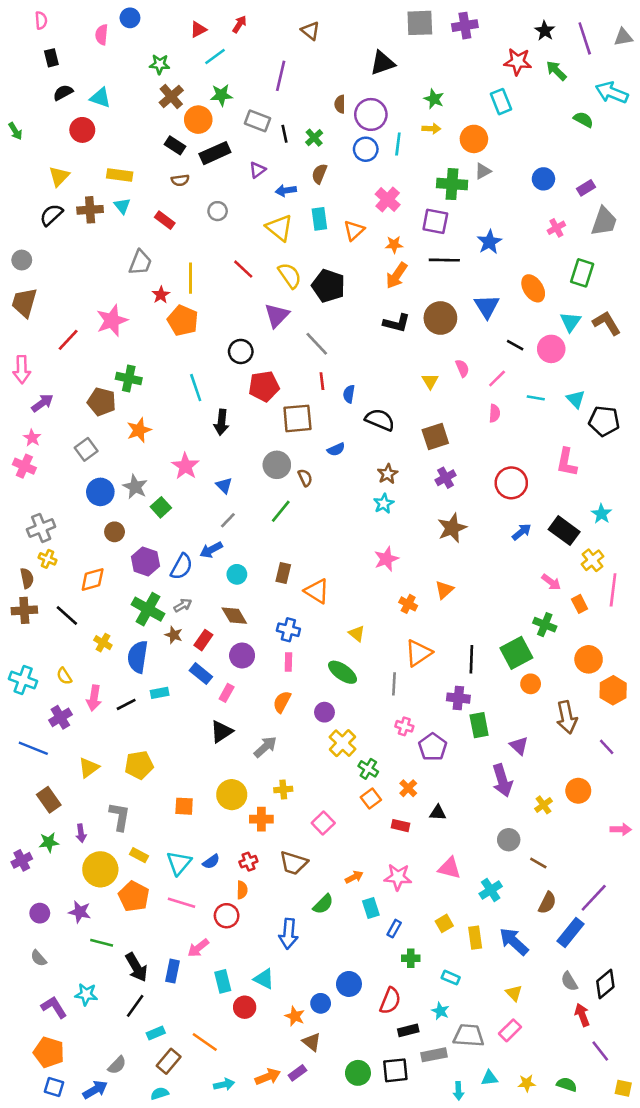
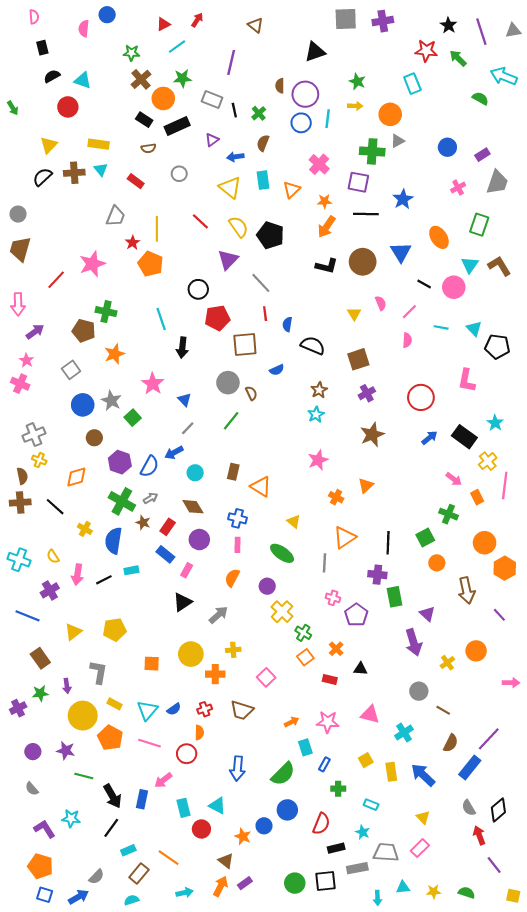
green square: (516, 653) -> (425, 537), size x0.7
green semicircle: (323, 904) -> (283, 774), moved, size x1.4
brown triangle: (312, 1042) -> (226, 861), moved
orange arrow: (268, 1077) -> (221, 886), turned -42

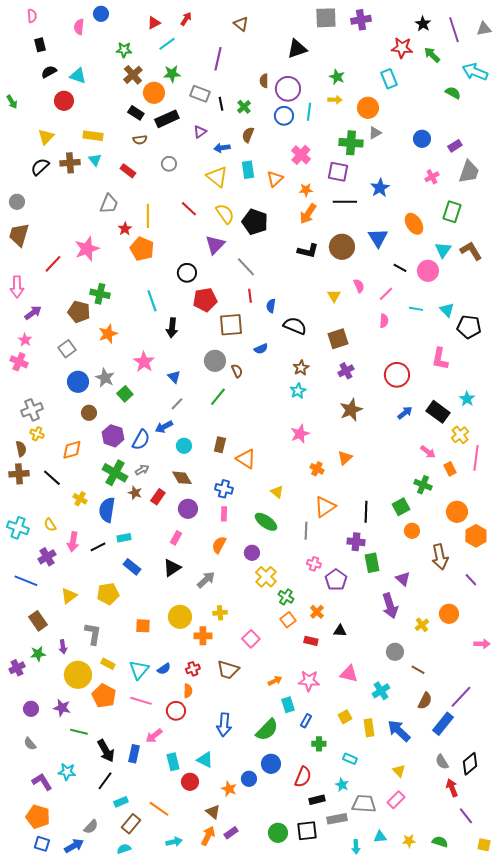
blue rectangle: (165, 554) -> (132, 567), moved

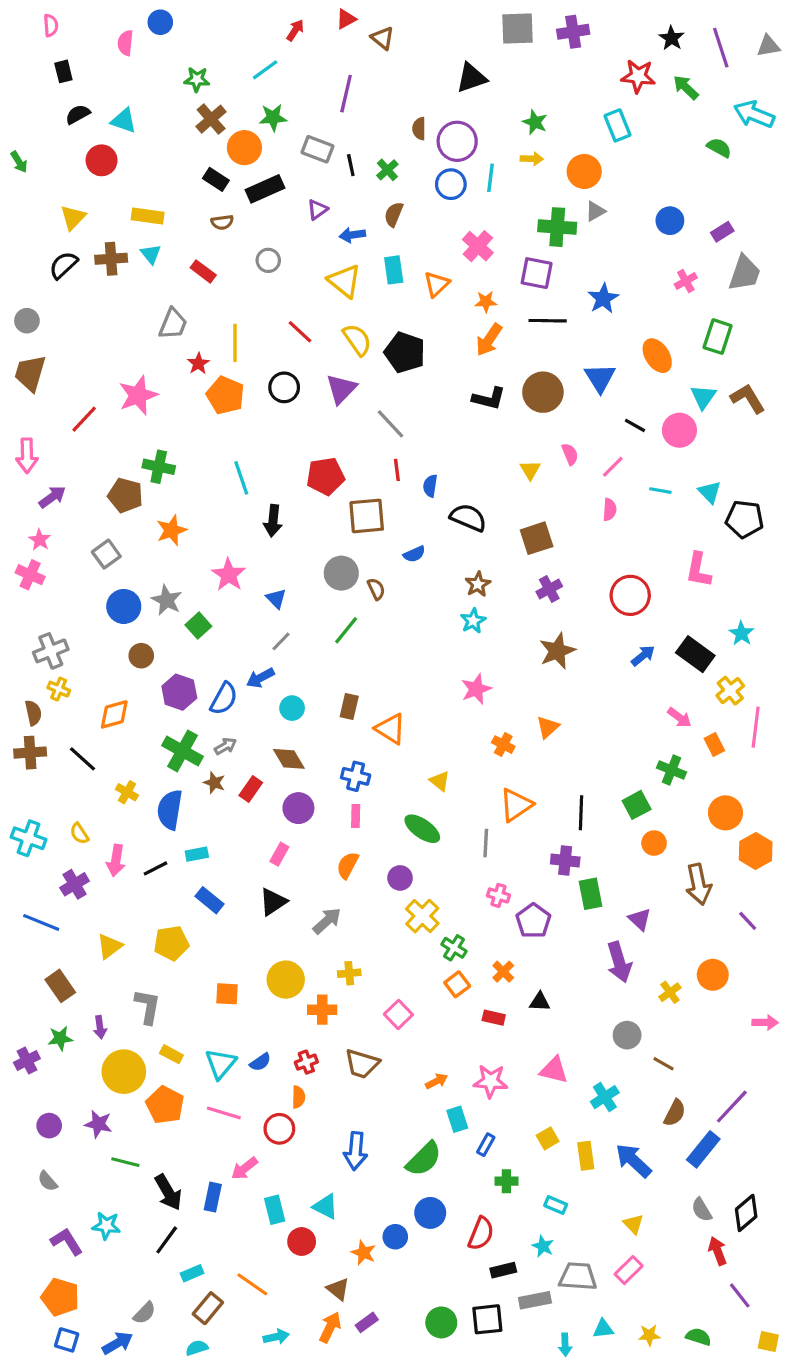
red triangle: (154, 23) -> (346, 19), moved
black circle: (187, 273) -> (284, 387), moved

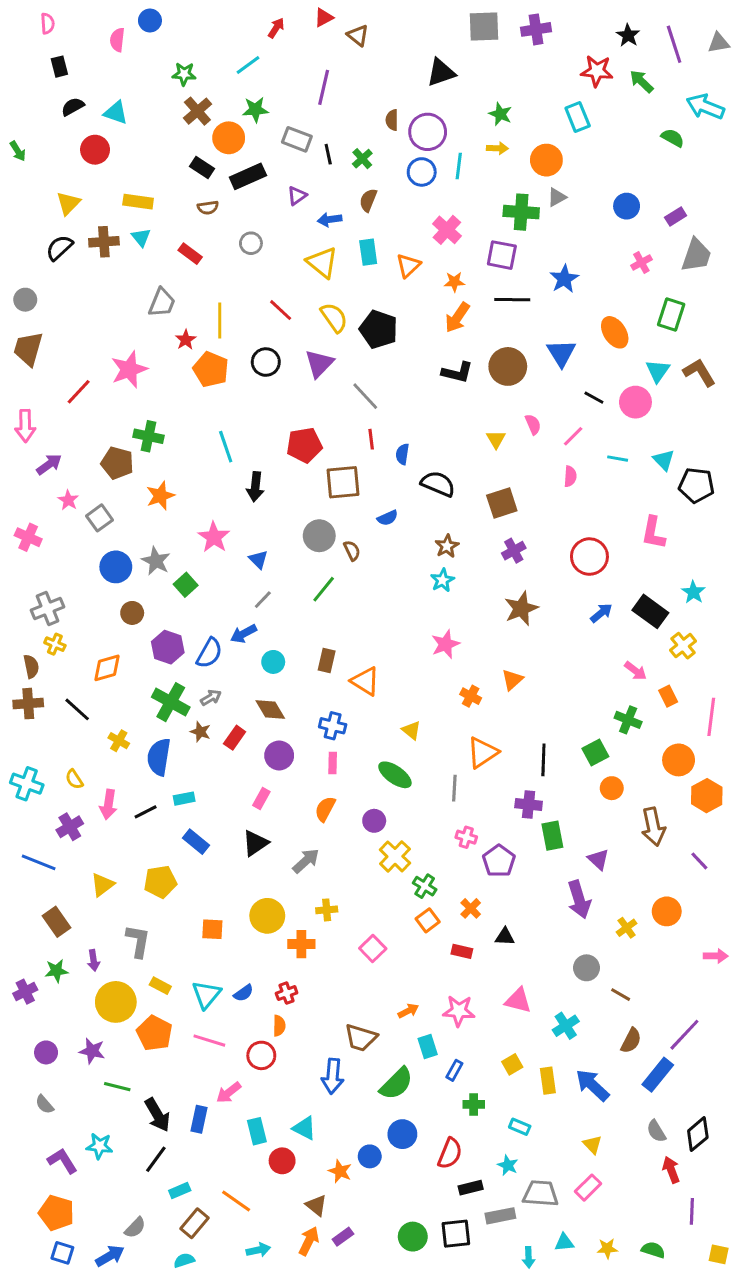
pink star: (40, 540) -> (68, 500), moved
pink line: (756, 727) -> (711, 717), moved
brown trapezoid: (362, 1064) -> (361, 1038), moved
purple line: (740, 1295) -> (692, 1211), turned 40

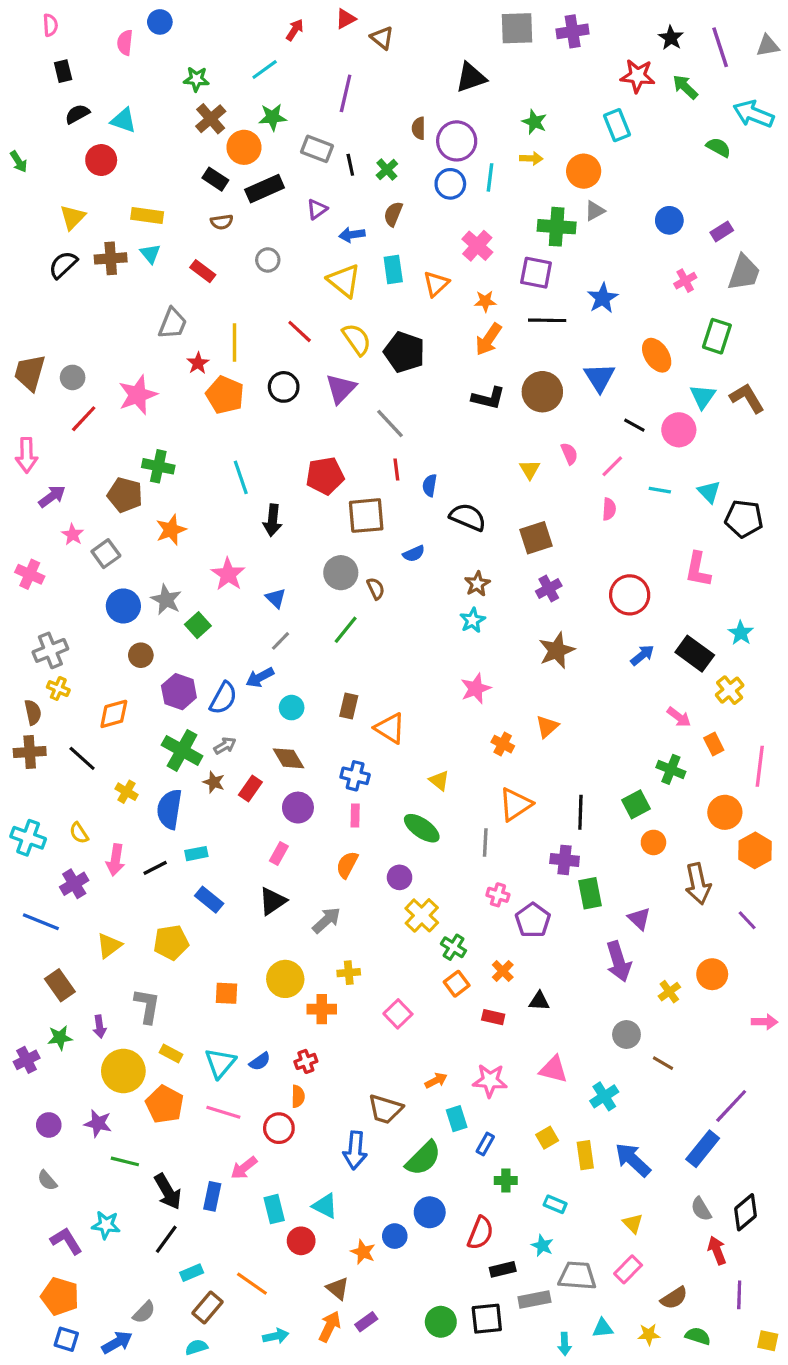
gray circle: (25, 300) -> (73, 377), moved
brown semicircle: (631, 1041) -> (674, 1298), moved, turned 30

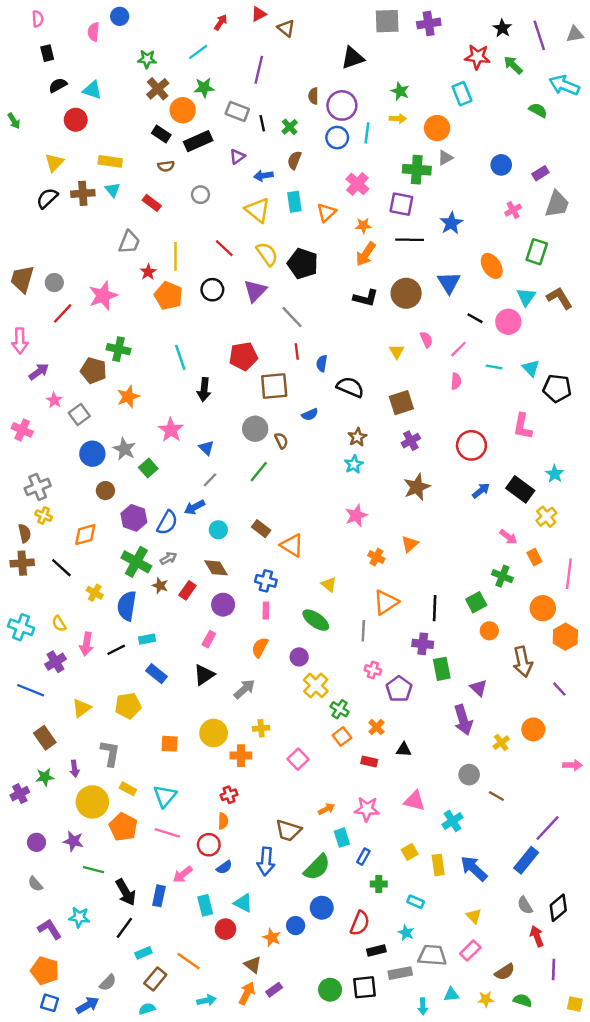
brown rectangle: (349, 706) -> (261, 529), turned -66
blue semicircle: (260, 1061) -> (224, 867), moved

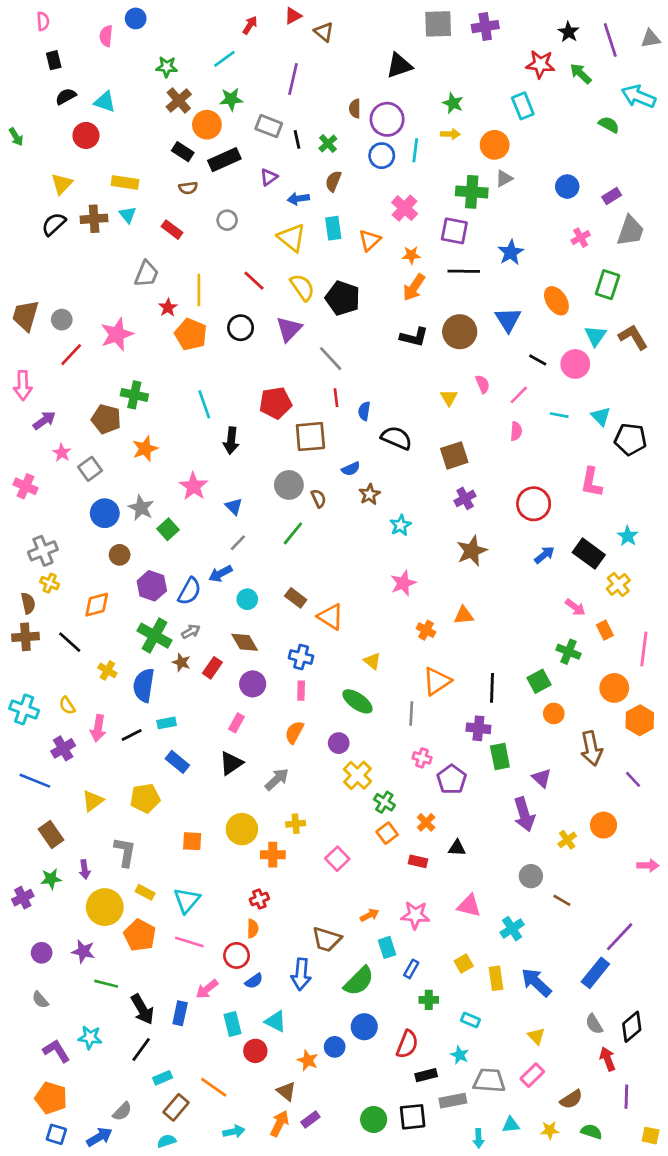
brown star: (357, 437) -> (370, 494), moved
orange triangle: (410, 544) -> (464, 615), turned 36

